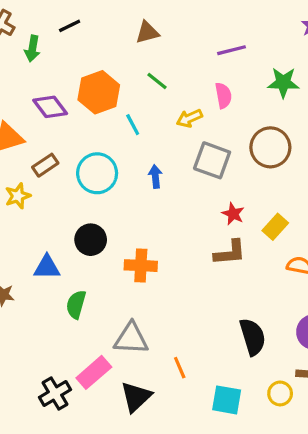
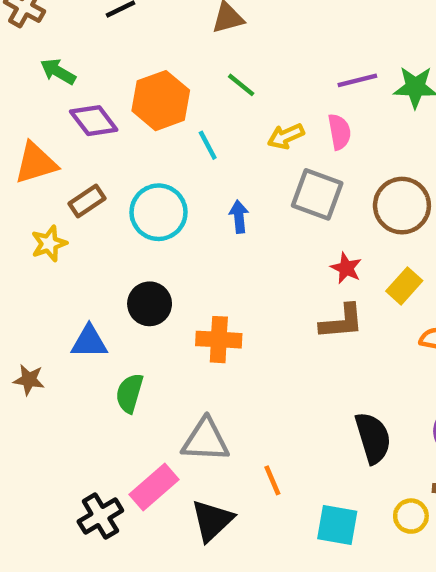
green arrow: (32, 49) -> (58, 72), moved, turned 110
purple line: (231, 50) -> (357, 80), moved
pink semicircle: (223, 96) -> (339, 132), moved
brown circle: (270, 147) -> (402, 206), moved

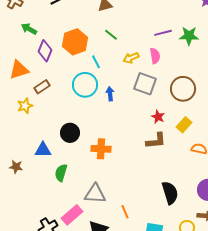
purple diamond: (94, 121) -> (45, 51), turned 60
cyan circle: (158, 212) -> (85, 85), moved

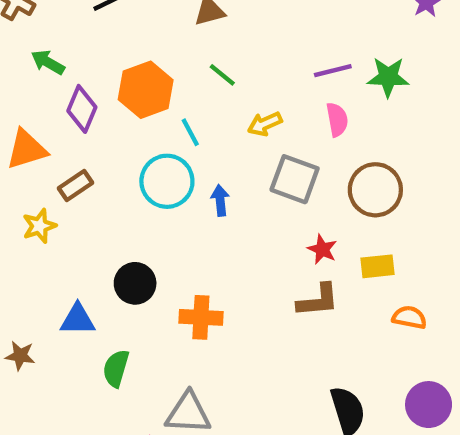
pink semicircle: (155, 56) -> (337, 120), moved
yellow rectangle: (184, 125) -> (377, 266), turned 42

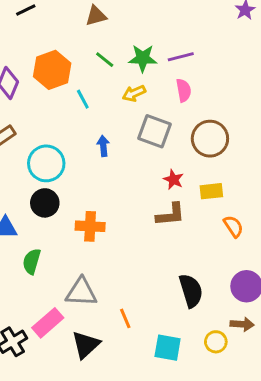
green star: (388, 77) -> (143, 58), moved
cyan circle: (167, 181) -> (46, 163), moved
orange semicircle: (409, 317) -> (233, 226), turned 45

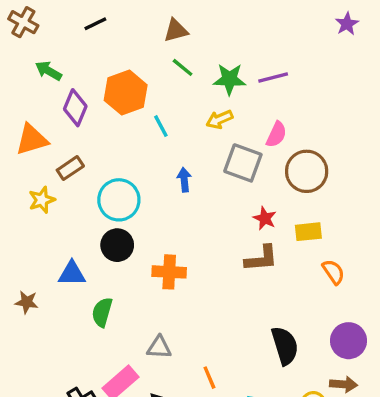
green line: (105, 60) -> (183, 67), moved
pink semicircle: (184, 90) -> (276, 134), moved, turned 35
gray triangle: (81, 292) -> (159, 347), size x0.7

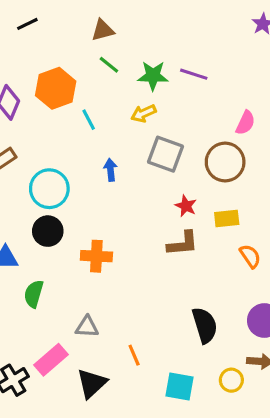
purple line: (273, 77) -> (194, 74), turned 32
pink semicircle: (276, 134) -> (245, 123), moved

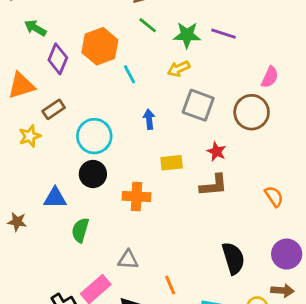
yellow rectangle: (227, 219) -> (172, 163), moved

